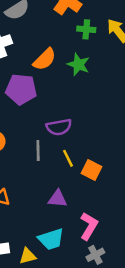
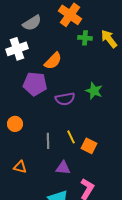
green star: (78, 65) -> (94, 91), moved
purple semicircle: (59, 127) -> (65, 99), moved
gray line: (38, 151) -> (48, 141), moved

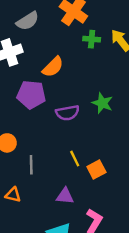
gray line: (48, 141) -> (31, 165), moved
orange square: (89, 146) -> (96, 169), turned 35

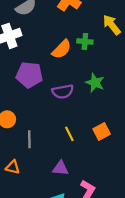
green cross: (92, 39) -> (85, 41), moved
orange semicircle: (53, 67) -> (62, 49), moved
orange square: (96, 169) -> (102, 132), moved

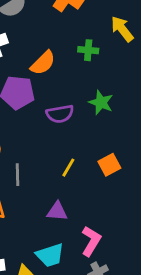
orange semicircle: (62, 49) -> (43, 63), moved
yellow line: (69, 134) -> (68, 168), turned 56

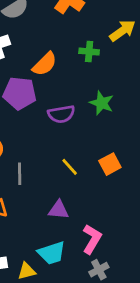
yellow arrow: (122, 29) -> (122, 31), turned 92
yellow line: (68, 168) -> (70, 167), turned -72

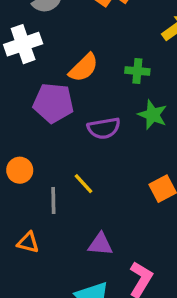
green cross: (89, 52) -> (137, 71), moved
yellow line: (70, 167) -> (84, 184), moved

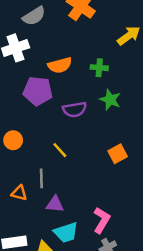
orange semicircle: (84, 68) -> (60, 65), turned 30
gray line: (53, 200) -> (41, 178), moved
purple triangle: (100, 244) -> (55, 204), moved

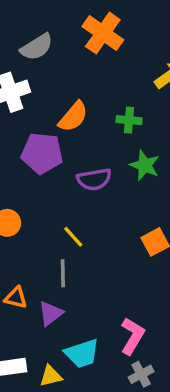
orange semicircle: (60, 65) -> (73, 117), turned -35
gray line: (41, 178) -> (63, 273), moved
purple triangle: (55, 204) -> (51, 313), moved, turned -42

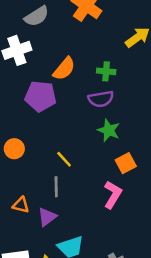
green star: (145, 165) -> (109, 130), moved
purple semicircle: (94, 179) -> (101, 99), moved
pink L-shape: (132, 336) -> (113, 195), moved

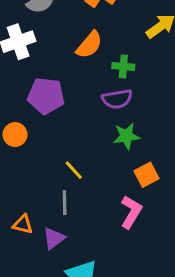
orange semicircle: (64, 69) -> (89, 45), moved
green star: (109, 130) -> (126, 136), turned -30
orange circle: (14, 149) -> (15, 135), moved

